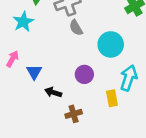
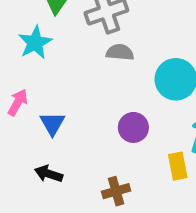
gray semicircle: (76, 28) -> (120, 52), turned 126
black arrow: (53, 92) -> (49, 174), moved

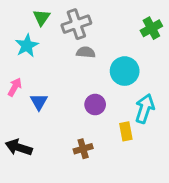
black arrow: (49, 174) -> (19, 147), moved, size x1.4

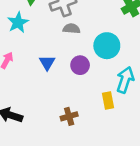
blue triangle: (39, 102) -> (47, 63), moved
purple circle: (95, 105) -> (80, 65), moved

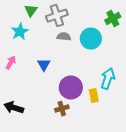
cyan circle: (107, 46) -> (91, 39), moved
purple circle: (80, 65) -> (71, 88), moved, size x1.5

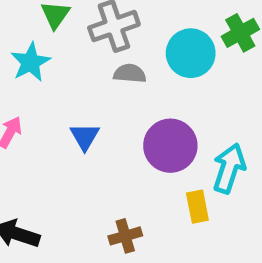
cyan circle: (91, 39) -> (191, 53), moved
purple circle: (71, 88) -> (170, 146), moved

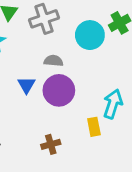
gray semicircle: (130, 73) -> (53, 61), moved
purple circle: (170, 146) -> (59, 90), moved

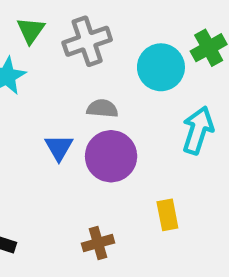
cyan arrow: (113, 104) -> (198, 130), moved

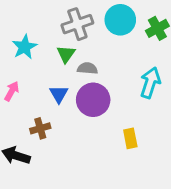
green triangle: (31, 30) -> (66, 54), moved
cyan circle: (161, 67) -> (120, 20), moved
brown cross: (98, 243) -> (40, 128), moved

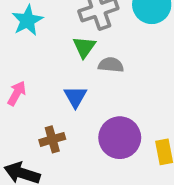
cyan star: (25, 47) -> (27, 20), moved
purple circle: (93, 100) -> (120, 138), moved

